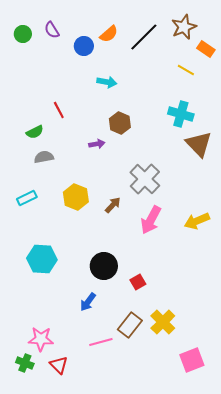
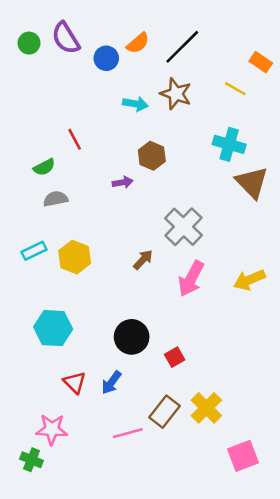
brown star: (184, 27) -> (176, 94), moved, turned -30
purple semicircle: (52, 30) -> (66, 38), size x1.5
yellow hexagon: (76, 197) -> (75, 257), moved
red triangle: (59, 365) -> (75, 382), moved

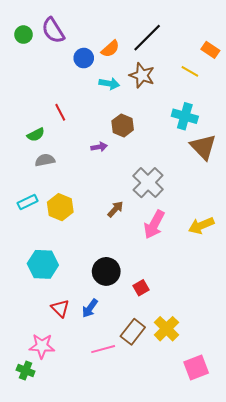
orange semicircle: (138, 43) -> (110, 49), moved
blue circle: (106, 58) -> (84, 58), moved

